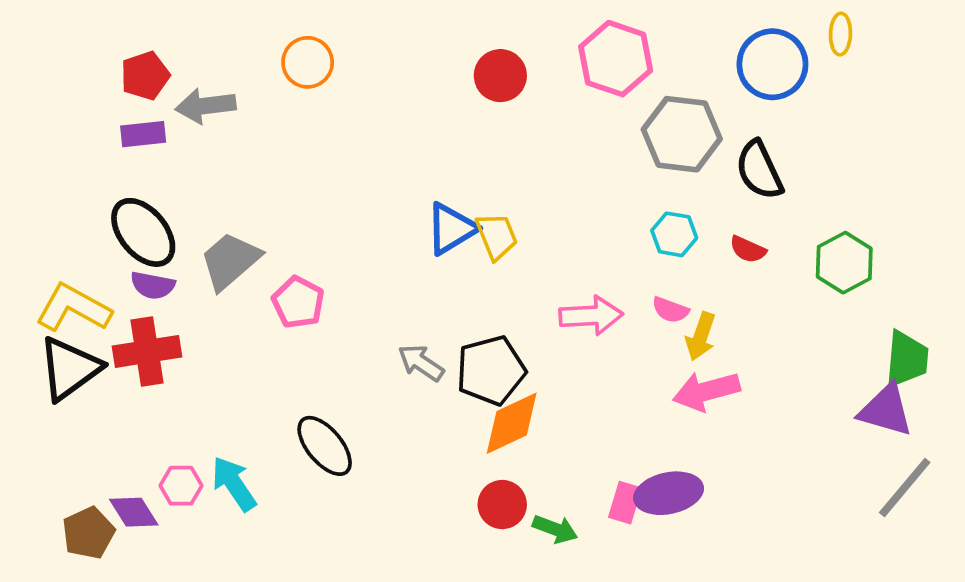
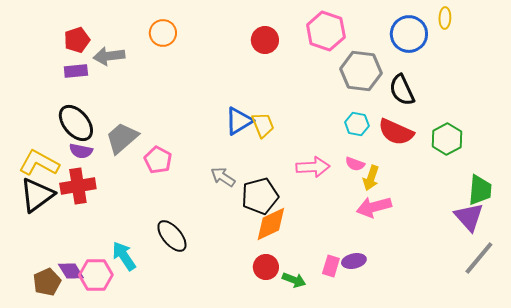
red semicircle: (748, 249) -> (396, 132), size x1.8
gray arrow: (421, 363) -> (223, 177), moved
purple triangle: (886, 410) -> (469, 217), turned 32
pink hexagon: (181, 486) -> (96, 275), moved, size x1.5
purple ellipse: (669, 493) -> (354, 261), size x0.7

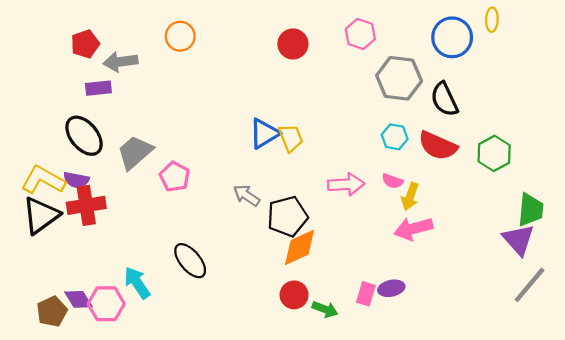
pink hexagon: (326, 31) -> (360, 34), size x0.7
purple rectangle: (76, 71) -> (98, 88), moved
purple semicircle: (81, 151) -> (76, 180), moved

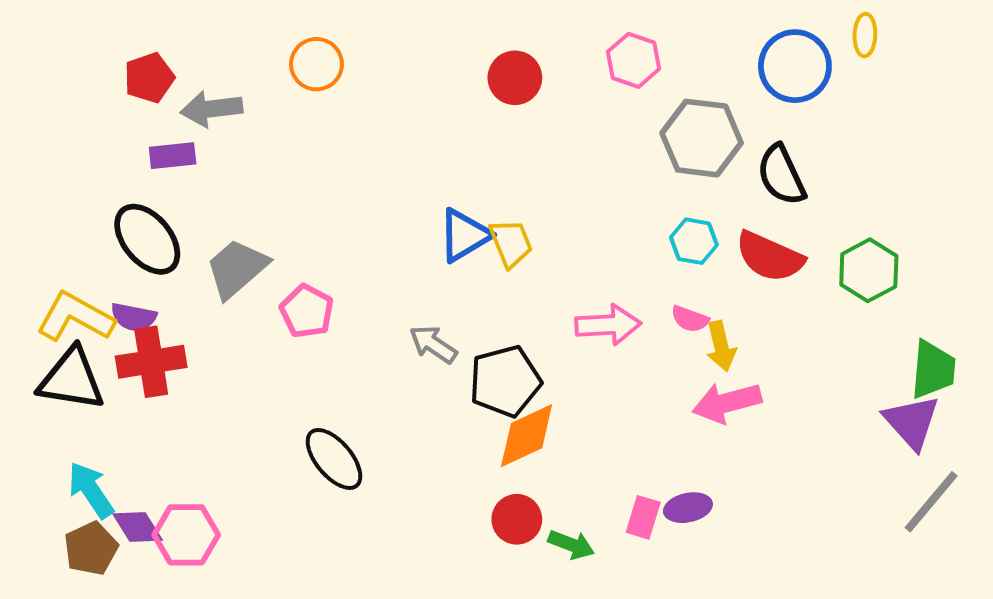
yellow arrow: (410, 197) -> (721, 346), turned -32
black triangle: (41, 215) -> (71, 379), turned 45
cyan arrow: (137, 283) -> (91, 490), moved

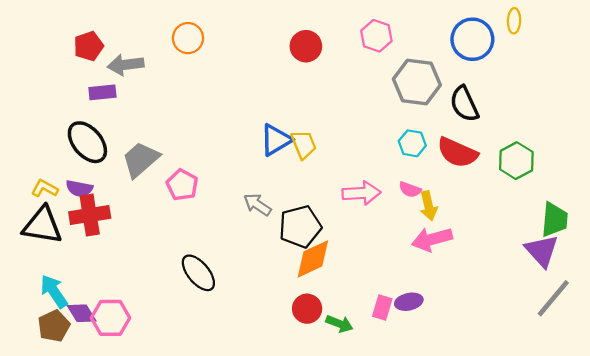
yellow L-shape: (75, 317) -> (45, 188), size x0.6

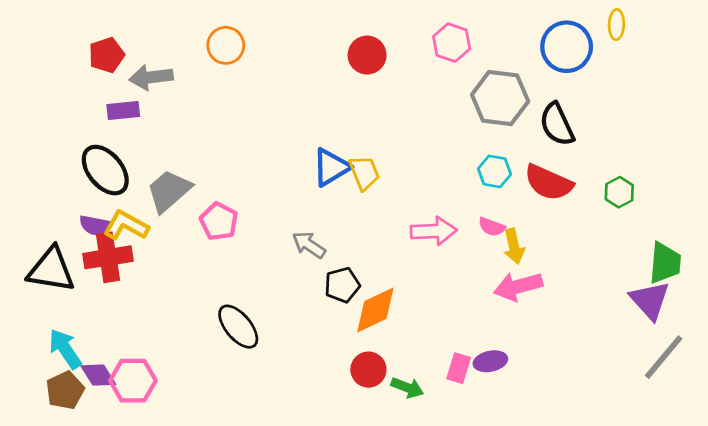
green hexagon: (516, 161) -> (619, 192), size x0.7
yellow L-shape: (45, 188) -> (126, 225), moved, size x1.4
black pentagon: (300, 227) -> (342, 285), moved, size x0.7

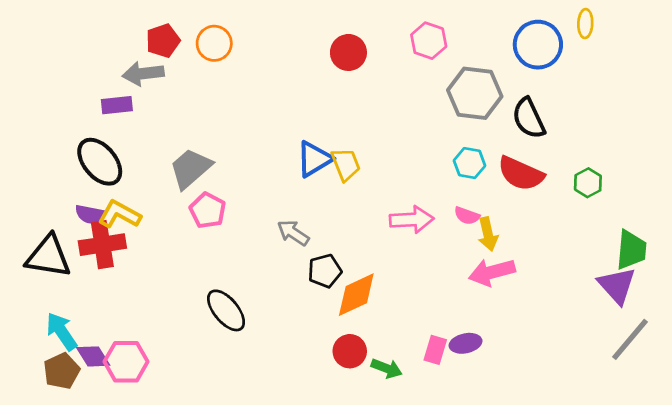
red pentagon: (107, 55) -> (163, 41), moved
gray trapezoid: (169, 191) -> (191, 168), moved

